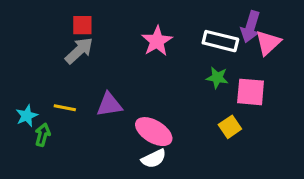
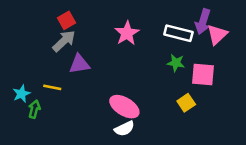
red square: (82, 25) -> (66, 20), turned -30
purple triangle: (109, 105) -> (79, 64), moved

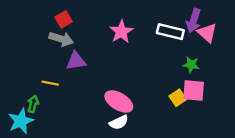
pink triangle: (217, 35) -> (207, 33), turned -35
gray arrow: (64, 41) -> (61, 39), turned 60
green star: (176, 63) -> (191, 65), moved
pink square: (203, 74) -> (194, 90), moved
cyan star: (21, 94) -> (21, 121), moved, size x1.5

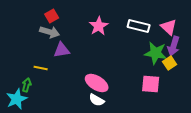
purple arrow: (194, 21) -> (174, 46), moved
green star: (191, 65) -> (156, 53), size x1.6
pink square: (194, 90) -> (151, 84), moved
yellow square: (178, 98) -> (170, 63), moved
white semicircle: (119, 122) -> (97, 100), turned 56

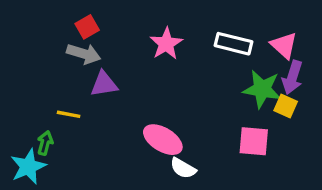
yellow square: (170, 63) -> (286, 106), turned -32
white semicircle: (97, 100) -> (183, 168), moved

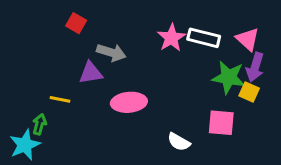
red square: (87, 27) -> (76, 23), turned -30
pink star: (166, 44) -> (171, 38), moved
gray arrow: (84, 54) -> (111, 52), moved
pink ellipse: (163, 140) -> (129, 102), moved, turned -36
white semicircle: (183, 168) -> (179, 142), moved

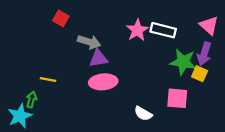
pink triangle: (248, 39) -> (209, 25), moved
purple triangle: (91, 73) -> (99, 58), moved

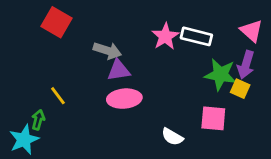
red square: (61, 18) -> (57, 22), moved, size x1.5
yellow line: (48, 80) -> (58, 96), turned 42

